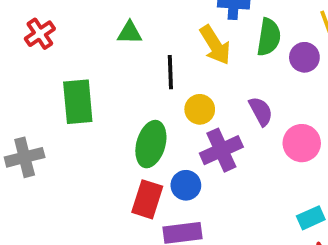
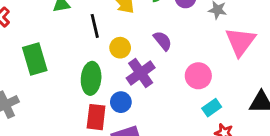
pink circle: (302, 143) -> (198, 76), moved

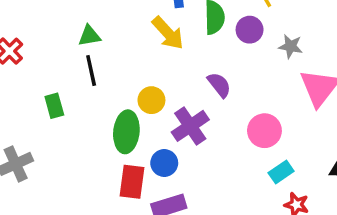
black line: (95, 26) -> (91, 71), moved
yellow circle: (120, 48) -> (151, 100), moved
green rectangle: (35, 59) -> (54, 106), size x0.6

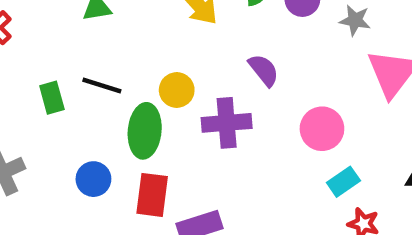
black line: (91, 71) -> (102, 86), moved, turned -60
purple cross: (190, 126) -> (227, 123), turned 30
blue circle: (164, 163) -> (93, 179), moved

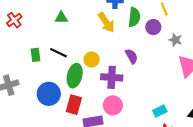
pink circle: (322, 129) -> (113, 105), moved
blue circle: (93, 179) -> (49, 94), size x1.5

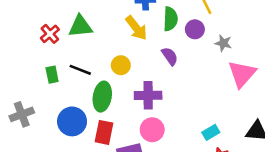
green triangle: (61, 18) -> (80, 26), size x1.5
red cross: (14, 20) -> (50, 34), moved
purple semicircle: (132, 56) -> (170, 56), moved
yellow circle: (92, 59) -> (121, 65), moved

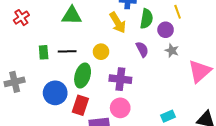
red cross: (50, 34) -> (21, 18), moved
gray star: (223, 43) -> (172, 51), moved
black line: (80, 70) -> (67, 51), turned -30

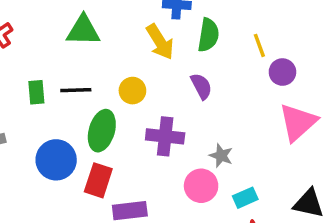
yellow line: (178, 12) -> (259, 45), moved
purple circle: (166, 30) -> (282, 72), moved
gray star: (172, 51) -> (221, 156), moved
pink circle: (120, 108) -> (201, 186), moved

